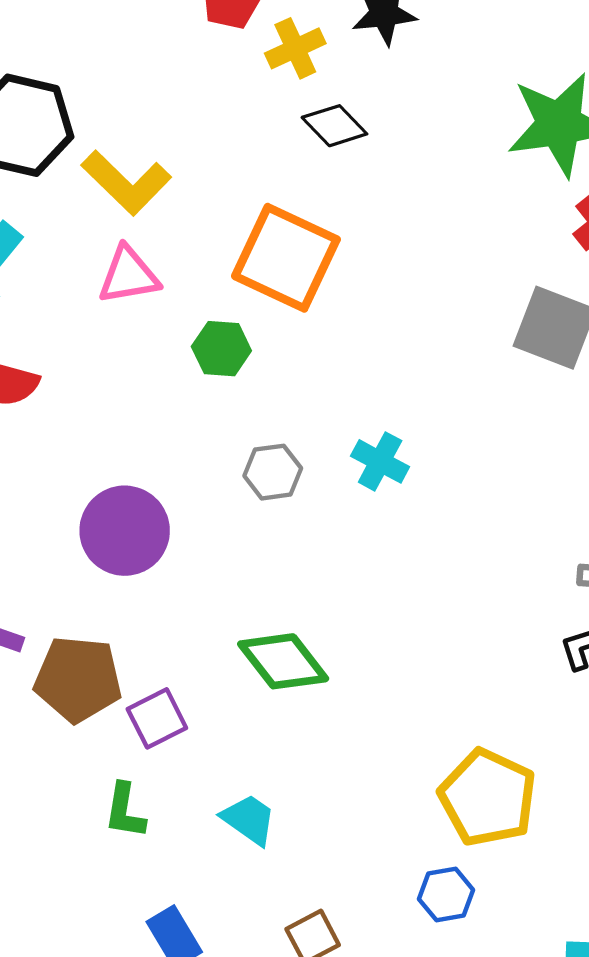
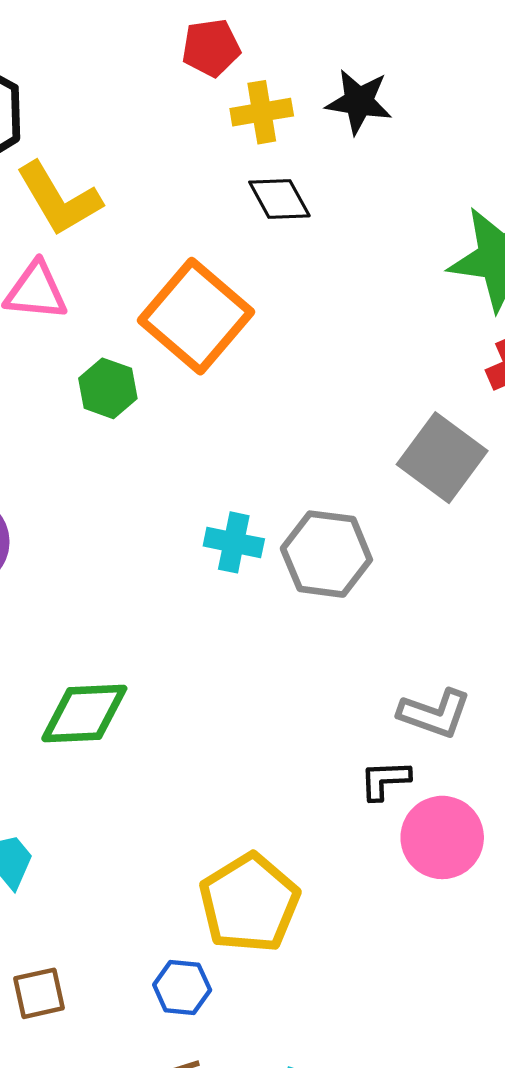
cyan cross: (380, 461) -> (234, 542), turned -32
gray hexagon: (273, 472) -> (326, 554), moved, size x1.5
green diamond: (283, 661) -> (84, 713), turned -70

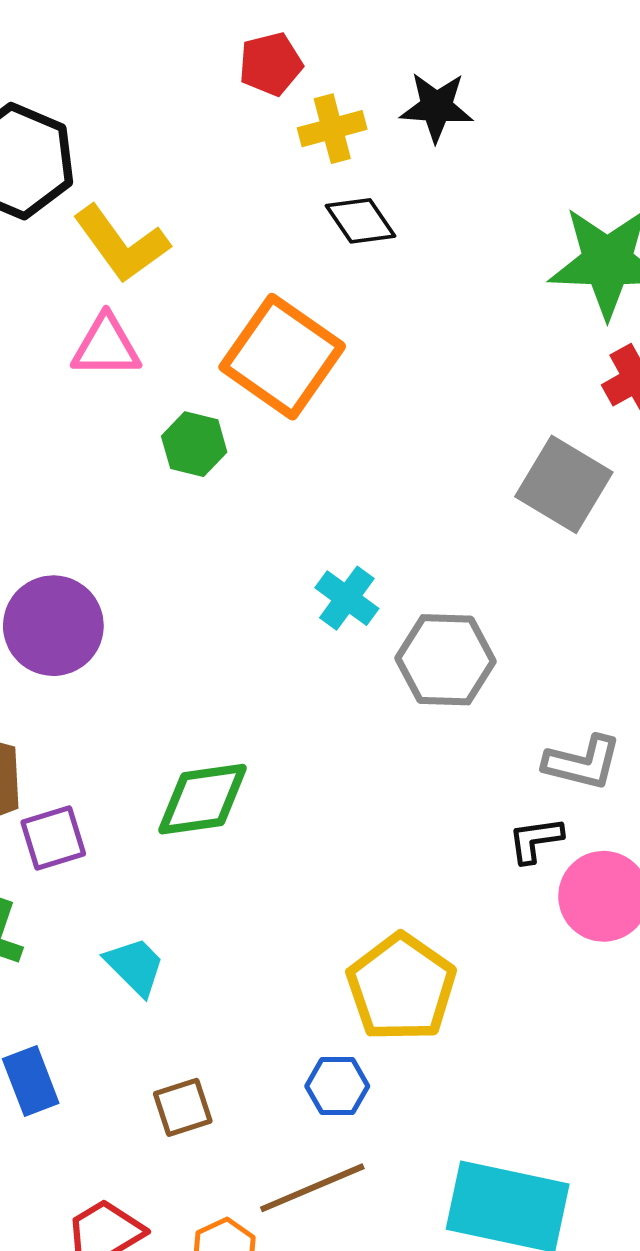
cyan cross: (234, 542) -> (347, 598), turned 30
gray hexagon: (326, 554) -> (446, 660), moved

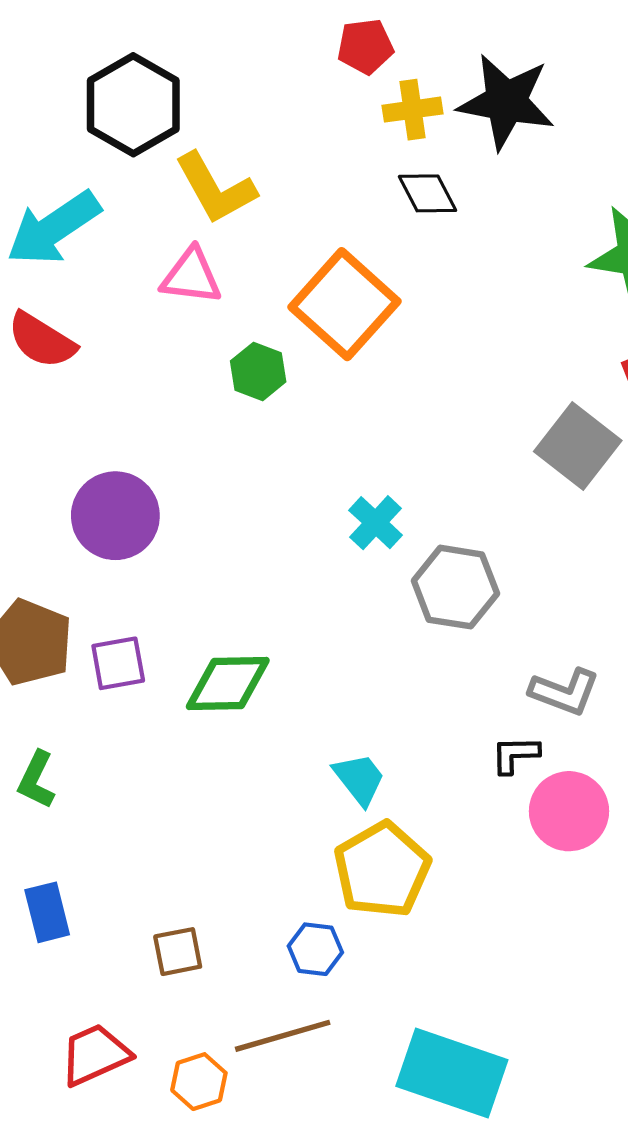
black star: (436, 107) -> (506, 102), size x1.5
purple square: (53, 838) -> (118, 663), moved
cyan trapezoid: (135, 966) -> (359, 779), moved

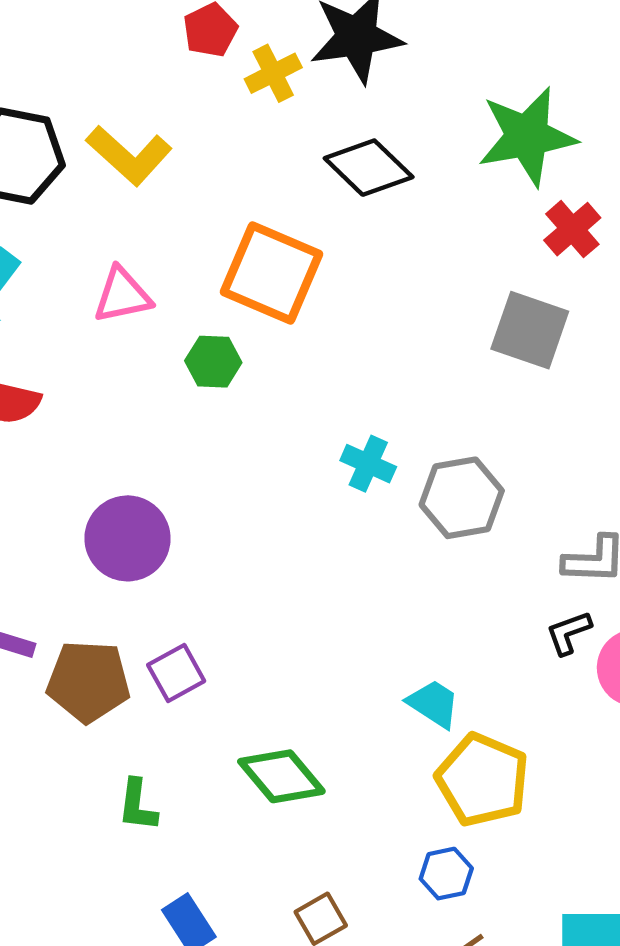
yellow L-shape: (215, 188) -> (129, 155), moved
black diamond: (428, 193) -> (369, 168), moved, size x1.4
green diamond: (228, 684) -> (281, 776), moved, turned 70

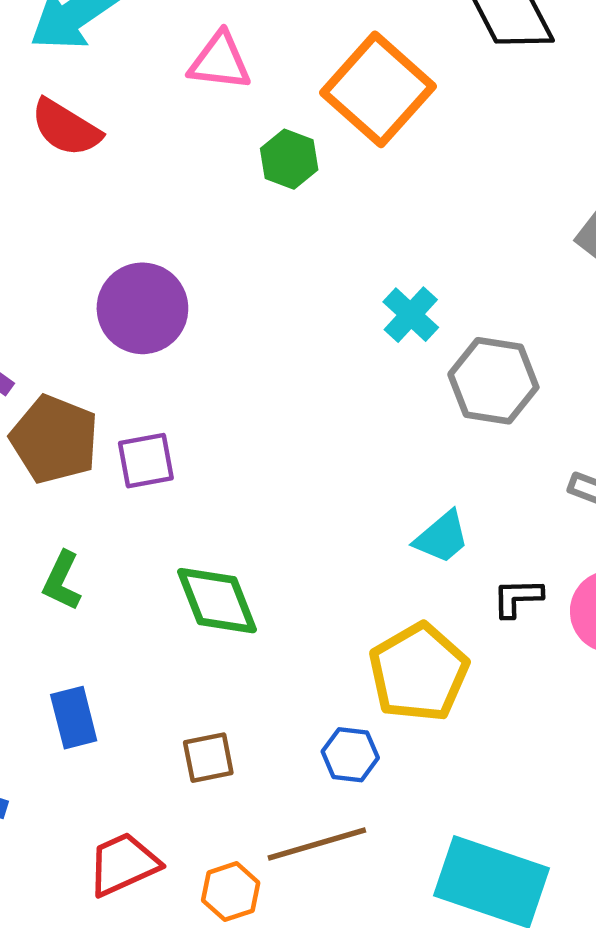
black L-shape: (569, 633) -> (517, 598), moved
cyan trapezoid: (433, 704) -> (442, 537), moved, turned 88

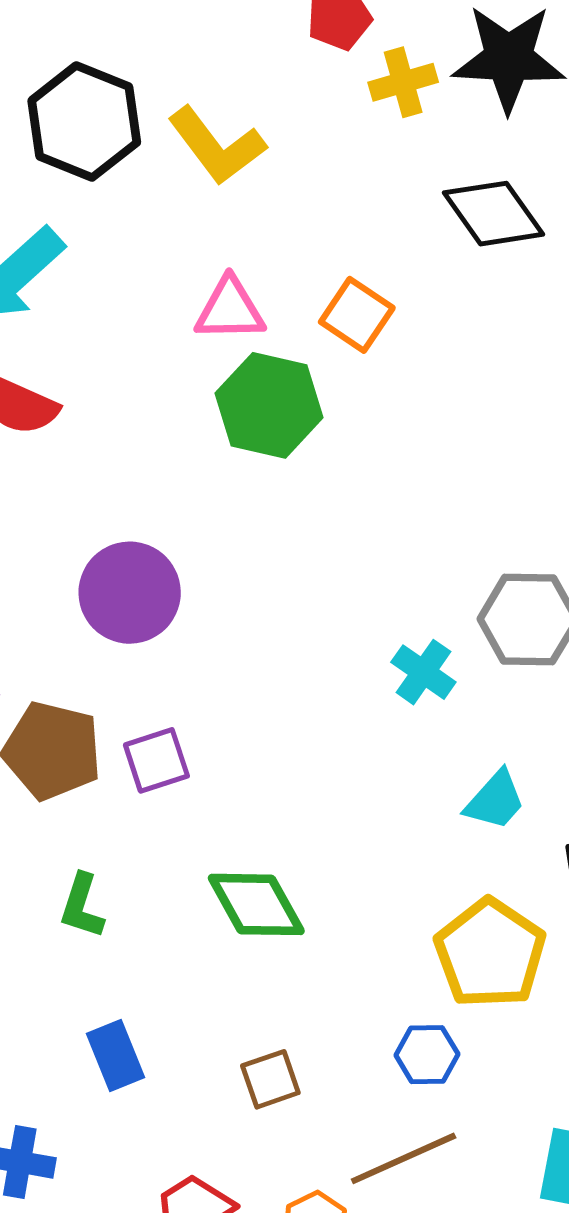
pink triangle: (220, 61) -> (230, 309), moved
orange square: (378, 89) -> (357, 315), size x0.6
green hexagon: (289, 159) -> (269, 405), size x1.6
cyan cross: (411, 315) -> (423, 672), moved

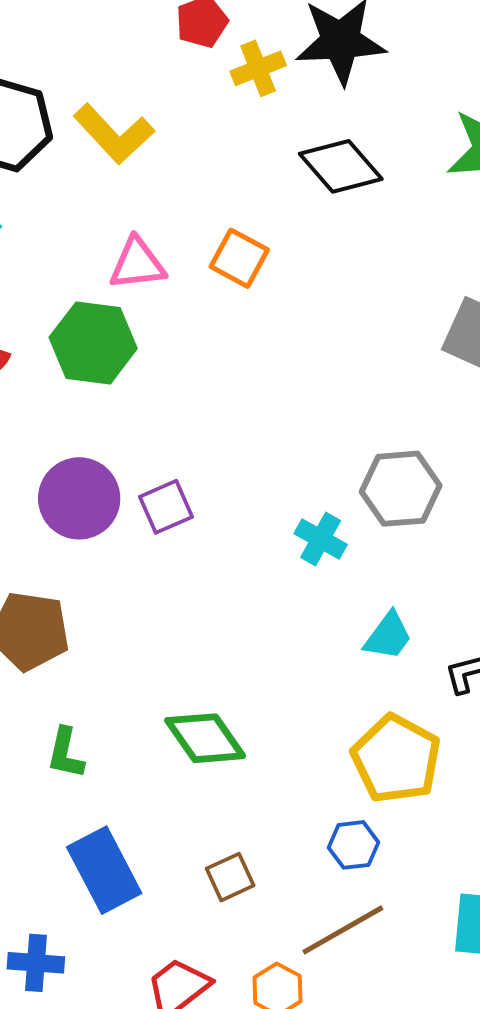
green hexagon: (269, 405) -> (93, 343), moved
purple square: (156, 760) -> (166, 507), moved
blue rectangle: (116, 1055) -> (104, 870), size x1.5

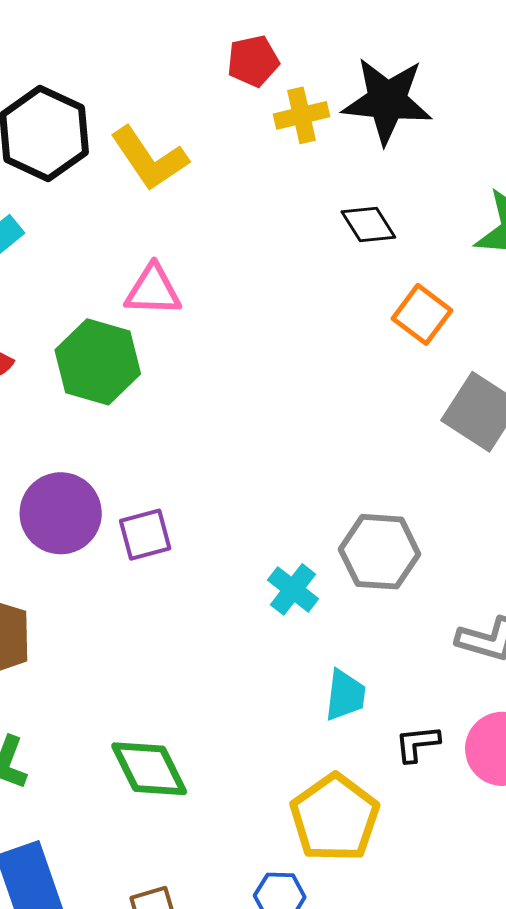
black diamond: (341, 166) -> (368, 225), size x0.7
orange square: (239, 258) -> (422, 314), moved
cyan trapezoid: (388, 636) -> (345, 695), turned -38

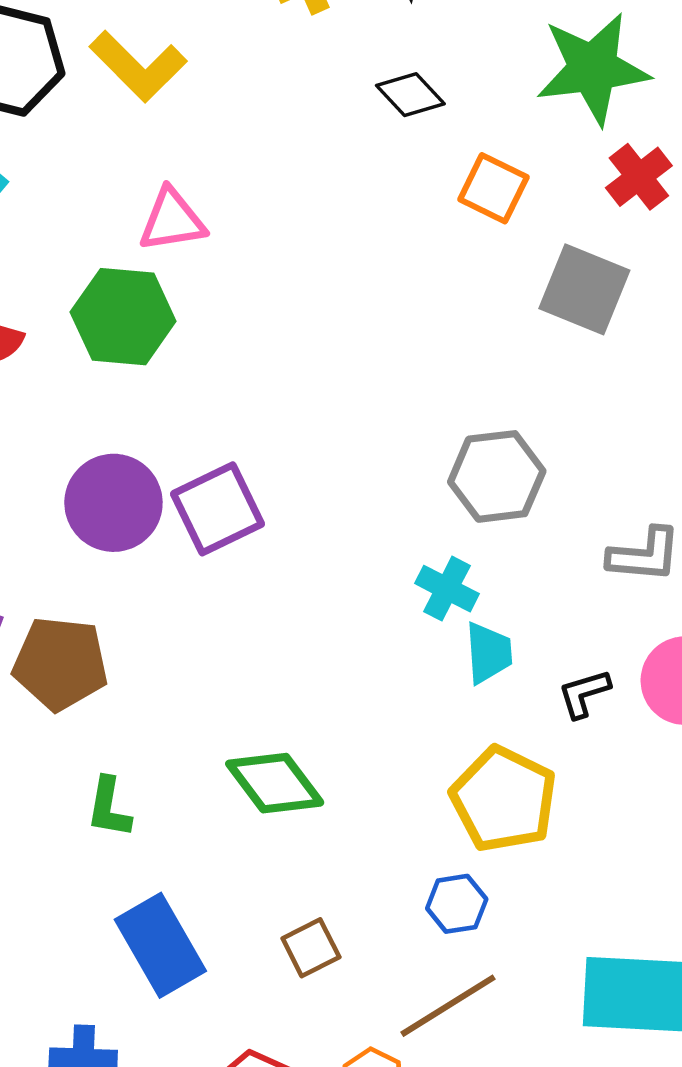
purple square: (145, 535) -> (218, 509), size x1.4
cyan cross: (293, 589) -> (447, 589), moved

